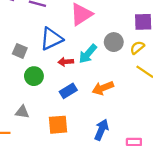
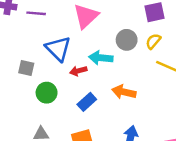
blue triangle: (51, 39) -> (58, 49), turned -40
cyan arrow: (88, 54) -> (101, 58), turned 65
orange arrow: (103, 88) -> (124, 92), turned 45

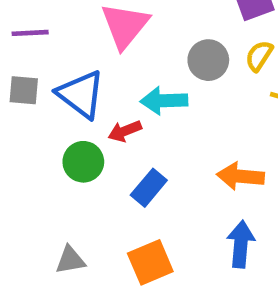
gray square: (26, 68) -> (24, 90), moved
orange arrow: (124, 92) -> (240, 176), moved
green circle: (47, 93) -> (83, 162), moved

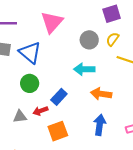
cyan arrow: (164, 101) -> (84, 69), moved
red arrow: (125, 131) -> (40, 111), moved
gray triangle: (70, 260) -> (20, 117), moved

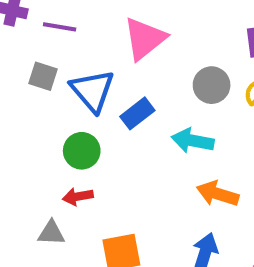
blue rectangle: (59, 97) -> (137, 113), moved
red arrow: (40, 111) -> (78, 196), moved
gray triangle: (20, 117) -> (51, 233), moved

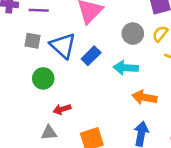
green circle: (82, 151) -> (43, 78), moved

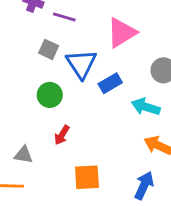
red arrow: (62, 109) -> (62, 135), turned -56
gray triangle: (49, 133) -> (24, 155), moved

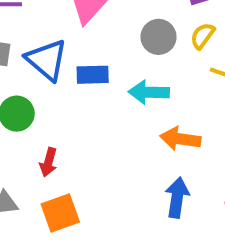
blue rectangle: (110, 83) -> (93, 75), turned 45
orange square: (87, 177) -> (60, 213), moved

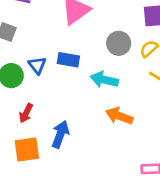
blue triangle: (47, 60) -> (37, 65), moved, size x0.6
blue arrow: (177, 198) -> (60, 134), moved

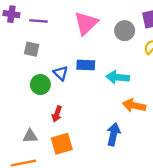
gray circle: (119, 43) -> (125, 31), moved
blue arrow: (60, 134) -> (113, 134), moved

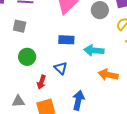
blue triangle: (61, 73) -> (61, 68), moved
blue arrow: (113, 134) -> (78, 100), moved

